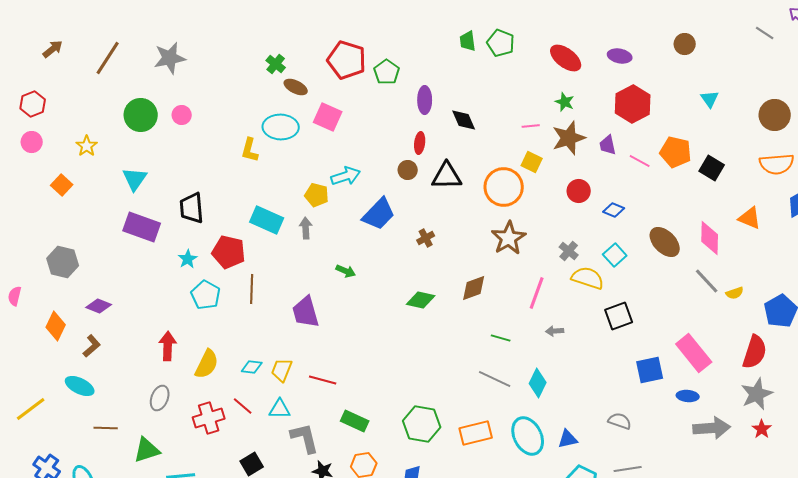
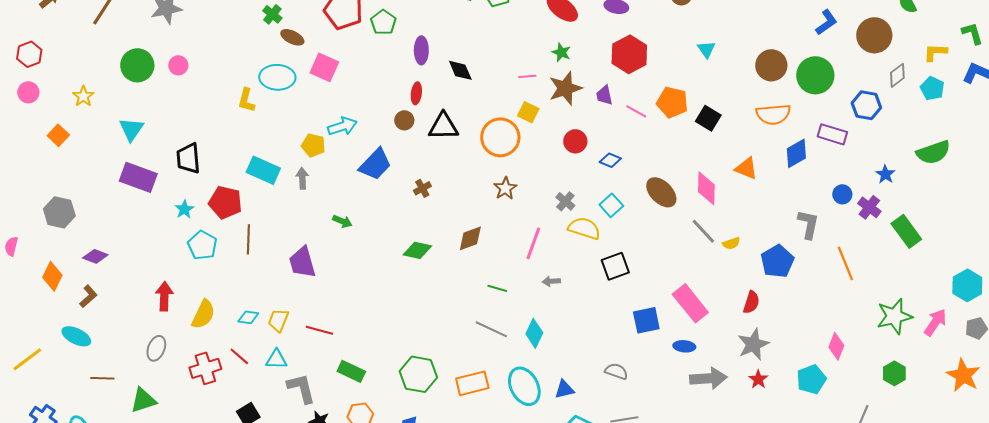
brown star: (509, 238) -> (505, 188), size x0.7
red semicircle: (755, 352) -> (751, 302), size x0.7

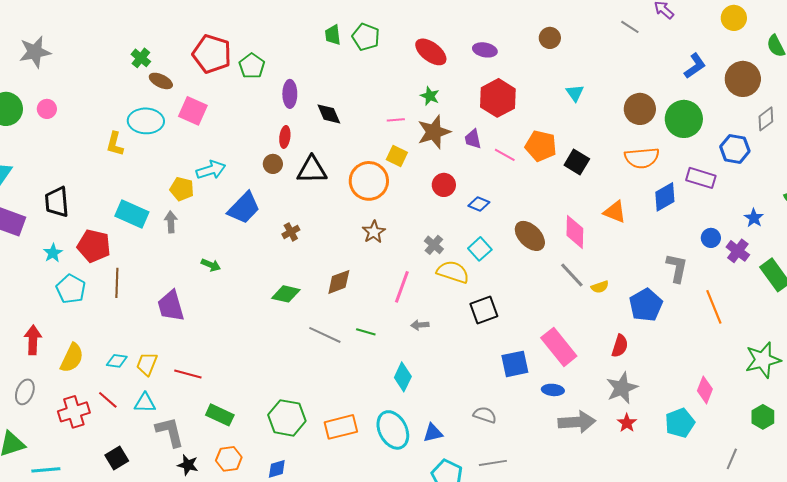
gray line: (491, 329) -> (325, 335), moved

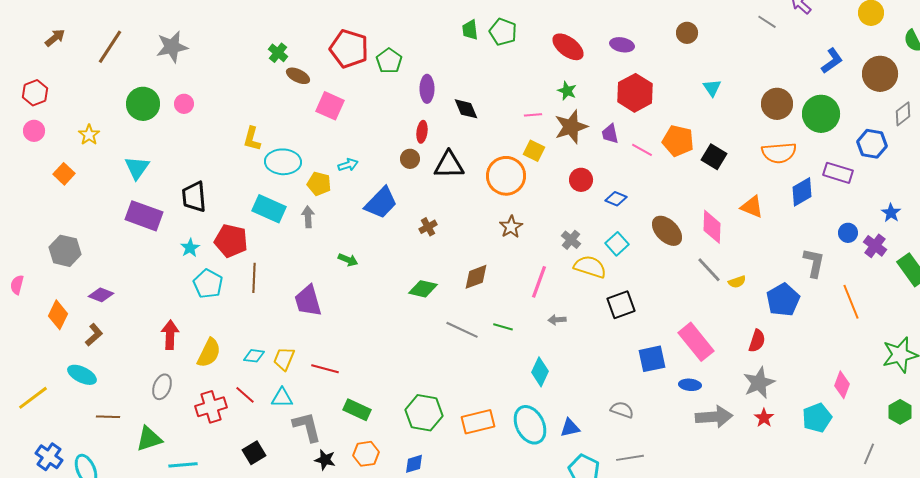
cyan ellipse: (146, 121) -> (283, 162), moved
cyan arrow: (211, 170) -> (348, 165), size x0.7

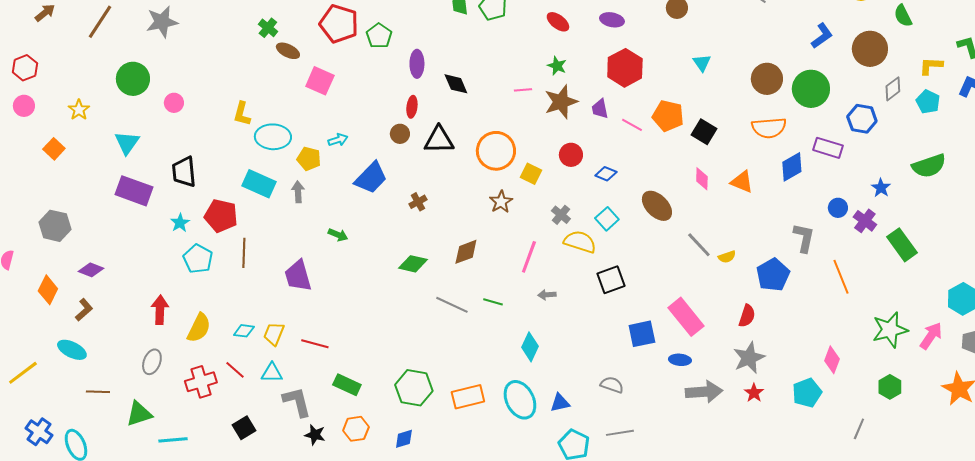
red ellipse: (568, 47) -> (558, 22), size x0.7
pink circle: (184, 104) -> (174, 103), moved
yellow square: (534, 151) -> (531, 174), moved
pink diamond: (712, 227) -> (702, 179), moved, size x0.7

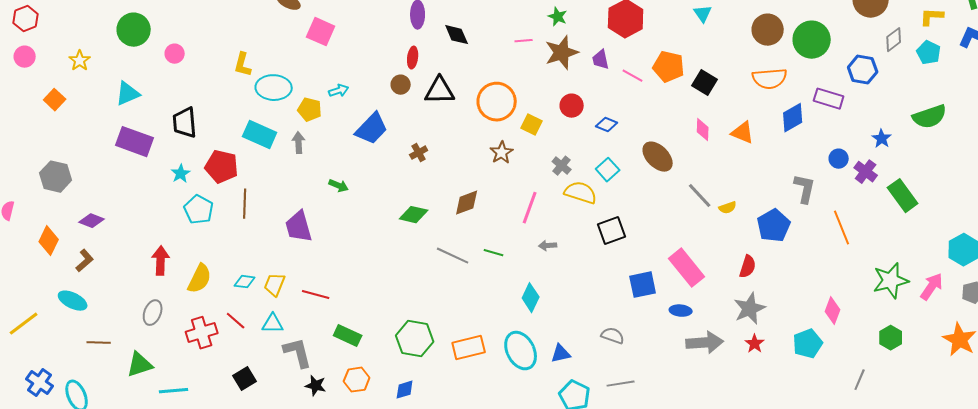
cyan triangle: (127, 143) -> (128, 94), turned 32

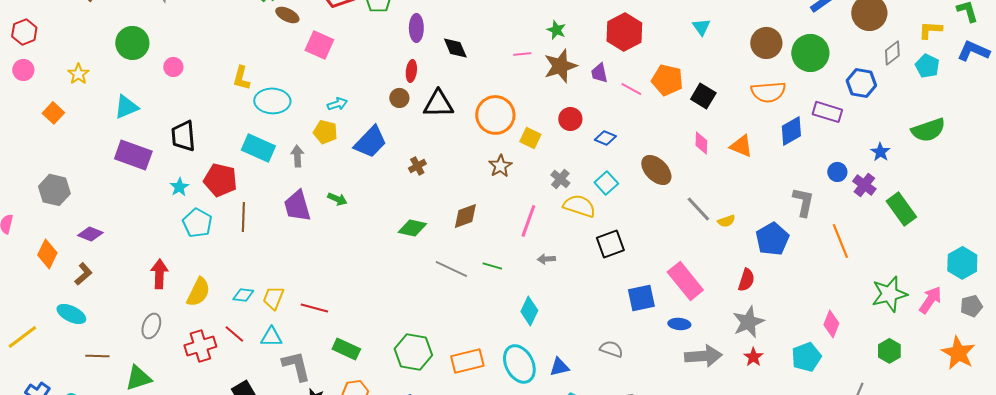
yellow pentagon: (310, 110) -> (325, 132), moved
purple trapezoid: (299, 227) -> (297, 206), moved

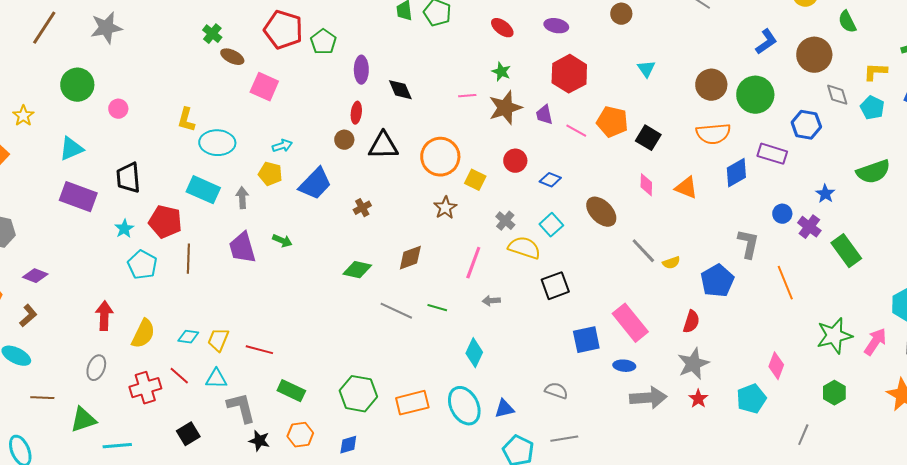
gray diamond: (892, 53) -> (837, 95), turned -70

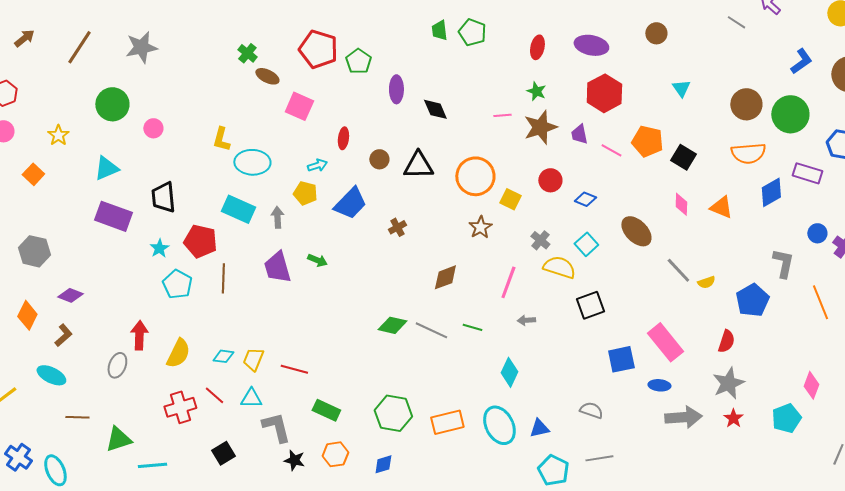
purple ellipse: (556, 26) -> (591, 45), size x1.4
red ellipse: (502, 28) -> (537, 47), turned 65
red ellipse: (356, 113) -> (343, 138), moved
green diamond: (357, 270) -> (392, 325), moved
gray ellipse: (96, 368) -> (117, 365), moved

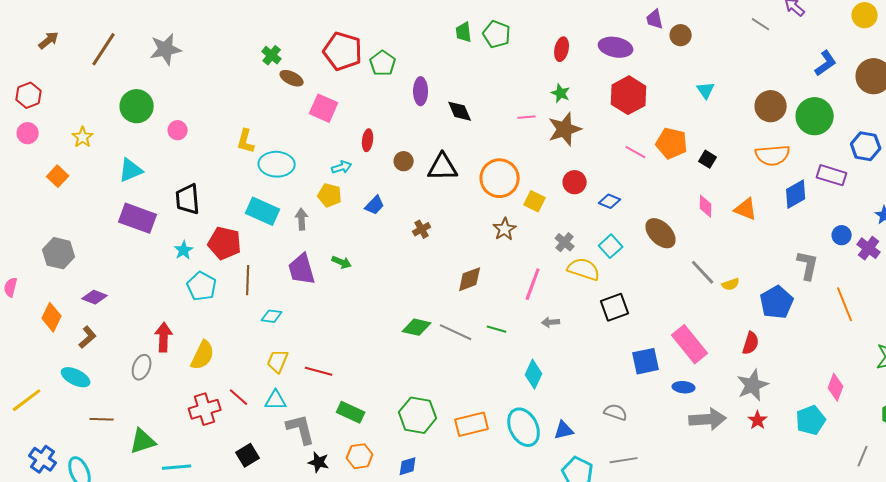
purple trapezoid: (579, 134) -> (655, 19), moved
black square: (683, 157) -> (708, 159), size x0.7
blue trapezoid: (350, 203) -> (375, 205), size x0.6
cyan diamond: (223, 356) -> (272, 316), moved

